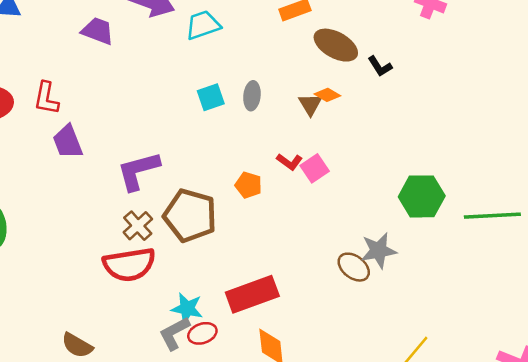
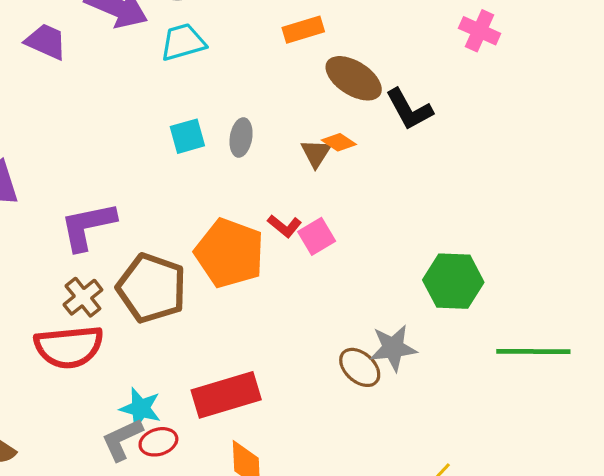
black L-shape: (380, 66) -> (409, 109), size x1.5
orange pentagon: (248, 185) -> (230, 253), size x2.0
green line: (492, 216) -> (533, 351), moved

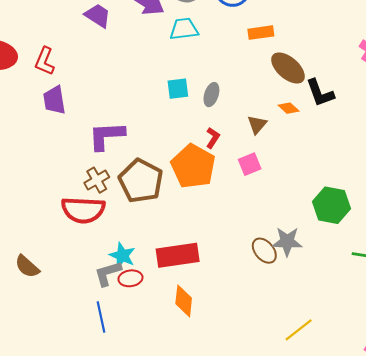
orange diamond: (339, 142) -> (289, 108), moved
brown triangle: (316, 153) -> (257, 125), moved
red L-shape: (284, 226) -> (213, 138), moved, turned -105

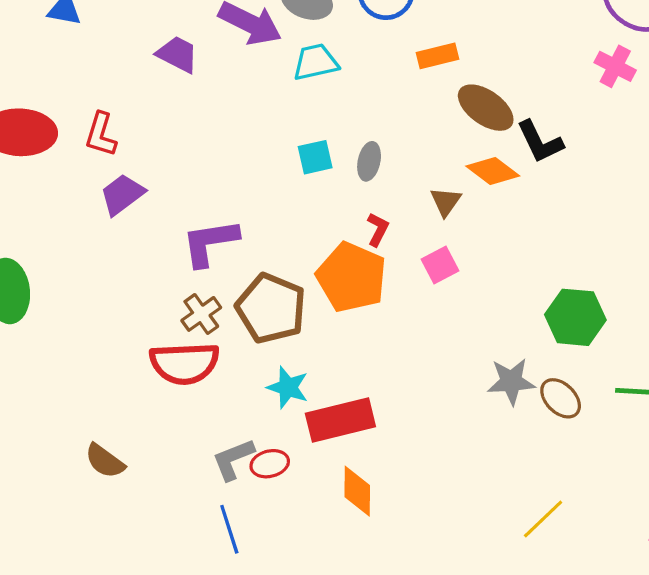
purple trapezoid: (54, 100) -> (122, 194), turned 68
orange diamond: (289, 108) -> (493, 171), size x1.5
brown ellipse: (264, 251) -> (561, 398), moved
cyan star: (122, 256) -> (288, 387), moved

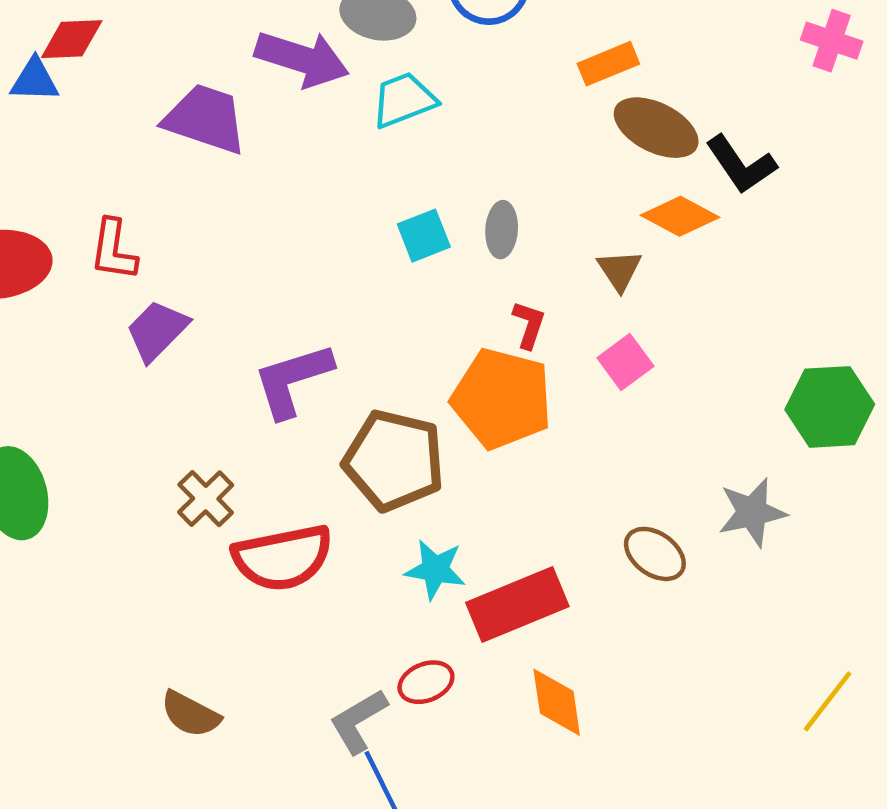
purple trapezoid: (178, 54) -> (205, 119), size x1.4
orange rectangle: (437, 56) -> (608, 64), moved
brown cross: (201, 314) -> (206, 499), moved
brown ellipse: (561, 398) -> (655, 554), moved
gray L-shape: (233, 459) -> (358, 721), moved

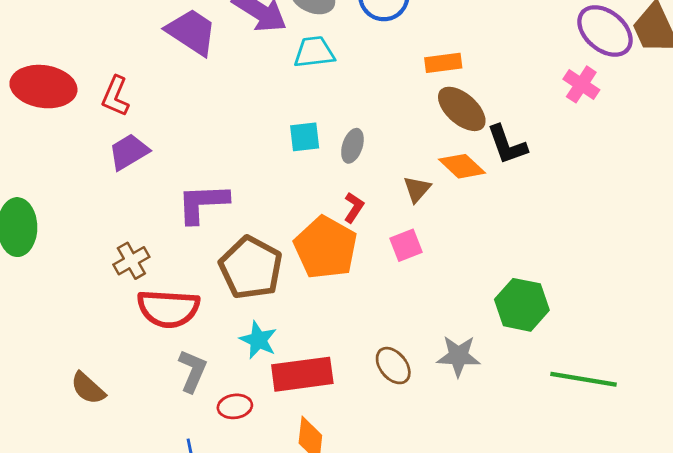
gray L-shape: (358, 721) -> (192, 371), moved, turned 129

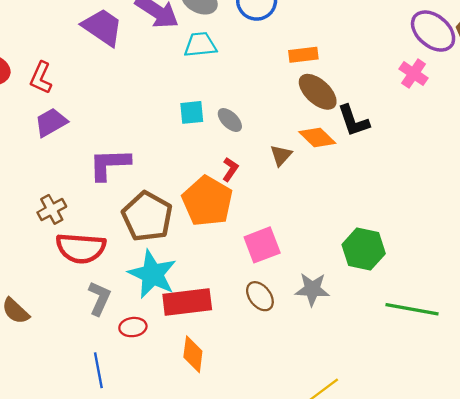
gray ellipse: (352, 146) -> (230, 120), turned -65
pink square: (406, 245) -> (262, 245), moved, size x1.4
cyan star: (258, 340) -> (152, 274), size x1.6

